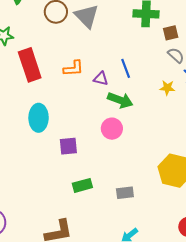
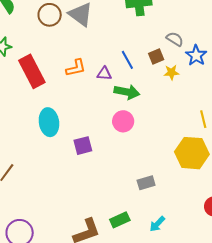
brown square: (171, 33) -> (156, 57), moved
green rectangle: (82, 185) -> (120, 220), moved

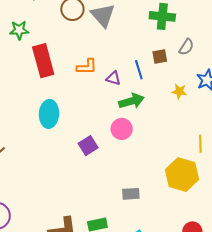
gray semicircle: (175, 39) -> (186, 47), moved, turned 78
brown square: (156, 57) -> (160, 56), moved
green arrow: (127, 92) -> (132, 101), turned -40
purple square: (83, 146) -> (88, 146), moved, turned -30

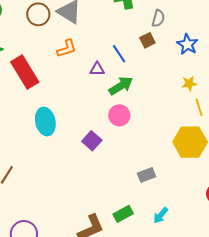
brown square: (160, 56) -> (147, 40), moved
orange L-shape: (87, 67) -> (67, 48), moved
yellow star: (179, 91) -> (189, 84), moved

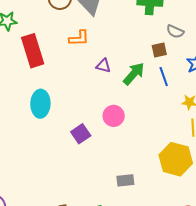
gray semicircle: (158, 18) -> (175, 31), turned 84
blue line: (119, 54) -> (164, 77), moved
green arrow: (121, 86) -> (134, 74), moved, turned -30

